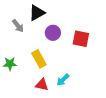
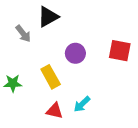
purple circle: (53, 33) -> (75, 53), moved
red square: (81, 39) -> (120, 51), moved

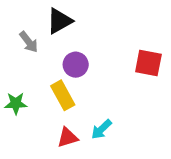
purple circle: (75, 53) -> (76, 65), moved
red triangle: (55, 111) -> (68, 137), turned -30

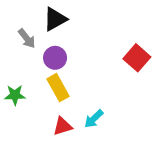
red square: (148, 63) -> (137, 58), turned 30
purple circle: (76, 65) -> (55, 58), moved

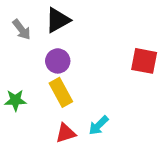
gray arrow: (27, 38) -> (22, 30), moved
red square: (137, 58) -> (144, 61), turned -30

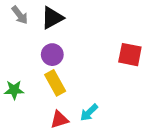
gray arrow: (22, 30) -> (20, 15), moved

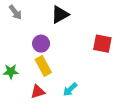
black triangle: (52, 18) -> (60, 15), moved
red triangle: (59, 120) -> (38, 92), moved

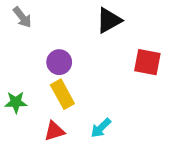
black triangle: (60, 15) -> (109, 20), moved

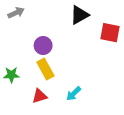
gray arrow: (22, 17) -> (16, 13), turned -77
red square: (147, 62) -> (110, 33), moved

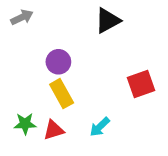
red square: (110, 33) -> (141, 84), moved, turned -30
green star: (11, 75) -> (25, 124), moved

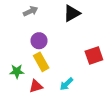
gray arrow: (22, 17) -> (31, 11), moved
green star: (25, 124) -> (17, 71), moved

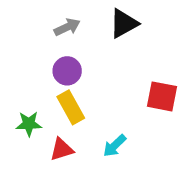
gray arrow: (31, 11) -> (67, 27), moved
red square: (94, 56) -> (162, 96), turned 30

